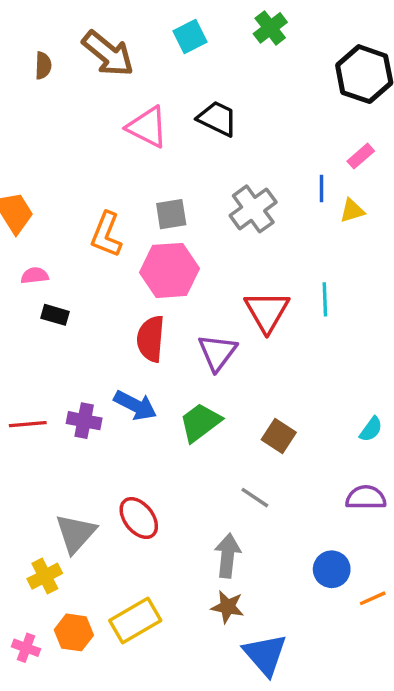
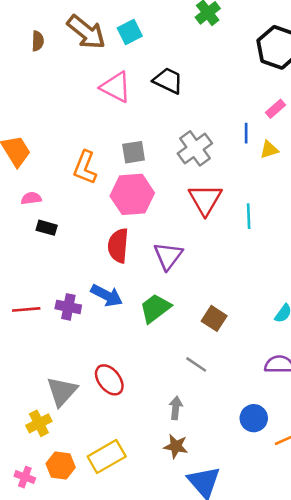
cyan square: (190, 37) -> (130, 32), moved
red triangle: (267, 311) -> (205, 200), moved
gray arrow: (228, 556) -> (176, 408), size x0.7

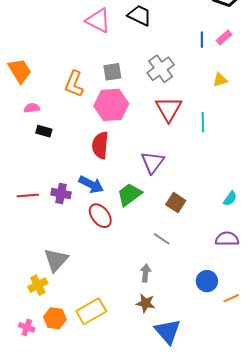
blue line: (246, 133) -> (202, 40), moved
yellow triangle: (269, 150) -> (220, 80), moved
purple triangle: (168, 256) -> (153, 162), moved
red ellipse: (109, 380) -> (100, 216), moved

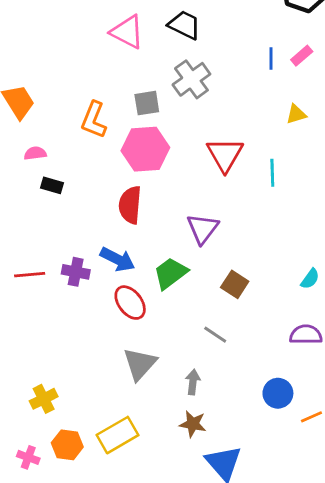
gray cross: (161, 69) -> (191, 79), moved
gray triangle: (56, 260) -> (140, 364), moved

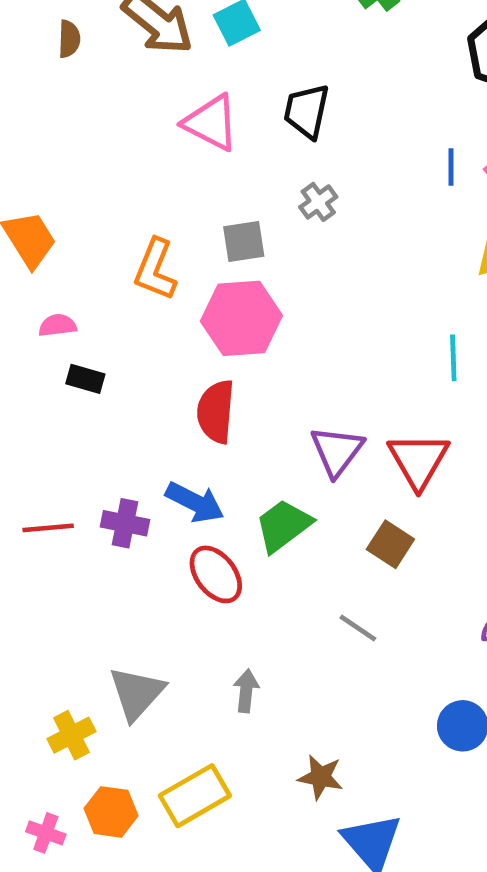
black trapezoid: (184, 25) -> (307, 111), turned -104
gray cross: (191, 79) -> (318, 202), size x0.6
red triangle: (225, 155) -> (418, 460), moved
gray triangle: (140, 364) -> (137, 693), moved
gray arrow: (193, 382) -> (246, 691), moved

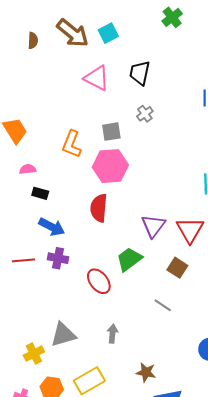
blue arrow: (195, 502) -> (52, 227), moved
gray triangle: (137, 693) -> (63, 335), turned 32

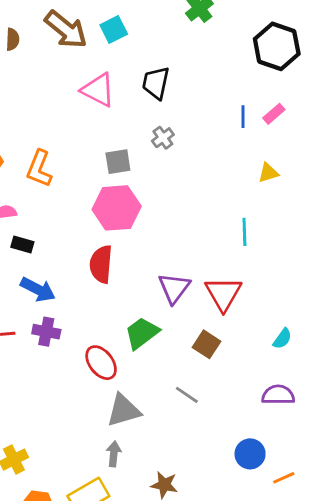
orange L-shape: (72, 144) -> (39, 169), moved
gray arrow: (112, 334) -> (114, 454), moved
gray triangle: (63, 335) -> (124, 410), moved

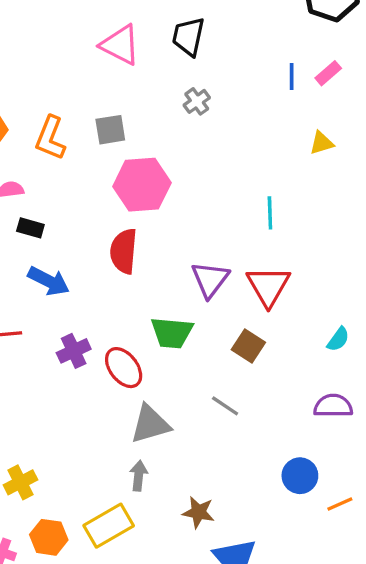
gray square: (118, 162) -> (110, 130), moved
cyan line: (244, 232) -> (270, 213), moved
purple cross: (46, 332) -> (74, 351), moved, turned -36
green trapezoid: (142, 333) -> (172, 333), turned -138

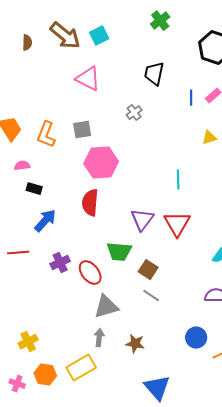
black trapezoid: (188, 37) -> (154, 74), moved
blue arrow: (49, 281) -> (45, 221), turned -75
brown square: (248, 346) -> (148, 270), moved
brown star: (198, 512) -> (135, 344), moved

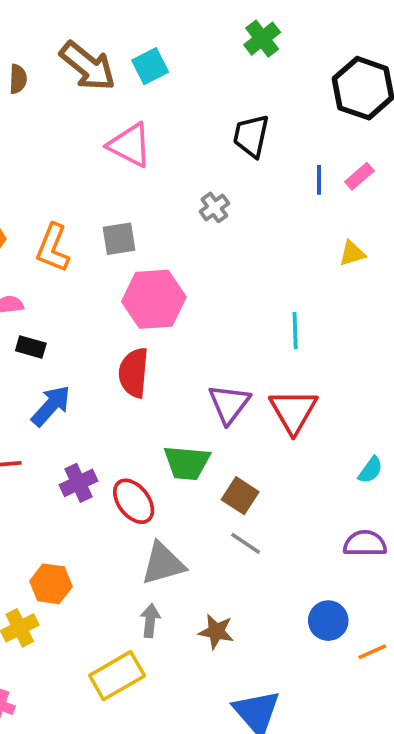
orange hexagon: (45, 375) -> (51, 584), moved

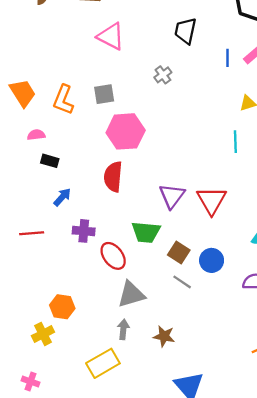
cyan line: (295, 330) -> (235, 142), moved
blue arrow: (51, 406) -> (62, 197), size x0.7
purple cross: (79, 483) -> (84, 231), moved, turned 30
blue circle: (328, 621) -> (212, 260), moved

